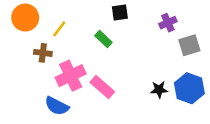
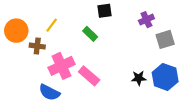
orange circle: (25, 18) -> (16, 31), moved

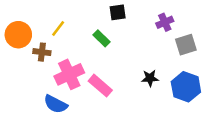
black star: (139, 78) -> (150, 78), moved

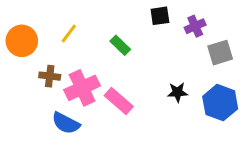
black square: (118, 12) -> (160, 16), moved
brown cross: (42, 52) -> (50, 76), moved

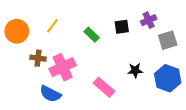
black square: (160, 16) -> (122, 27), moved
pink rectangle: (119, 101) -> (104, 87), moved

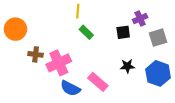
yellow line: (53, 26) -> (78, 11), moved, turned -32
black square: (122, 27) -> (123, 32), moved
blue semicircle: (50, 94) -> (70, 88), moved

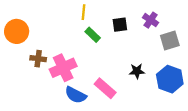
purple cross: (140, 19) -> (151, 20), turned -32
black square: (123, 32) -> (120, 25), moved

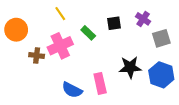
yellow line: (84, 12) -> (60, 14), moved, turned -40
pink cross: (63, 68) -> (60, 46), moved
black star: (137, 71) -> (130, 67), size x1.5
pink rectangle: (105, 88) -> (100, 83), turned 36

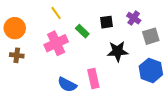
brown cross: (37, 56) -> (17, 55), moved
black star: (130, 67) -> (118, 51), moved

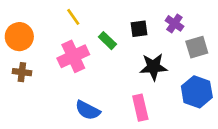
pink rectangle: (93, 79) -> (140, 108), moved

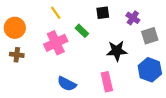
black square: (139, 29) -> (103, 13), moved

